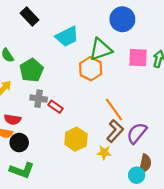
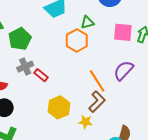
green triangle: (101, 49) -> (87, 22), size x0.6
gray cross: (39, 99) -> (25, 67), turned -35
purple semicircle: (137, 133) -> (124, 70), moved

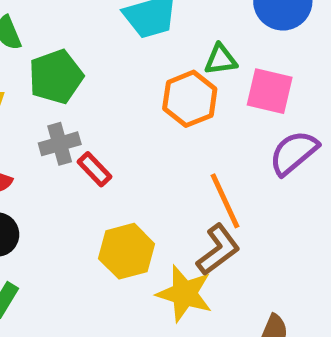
pink square: (123, 32) -> (270, 91), moved
purple semicircle: (124, 70) -> (294, 153), moved
yellow star: (85, 122) -> (184, 294), size x1.6

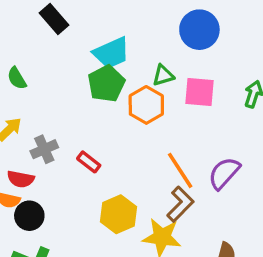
green pentagon: (56, 77) -> (106, 84), moved
gray cross: (60, 144) -> (44, 149), moved
purple semicircle: (294, 153) -> (224, 173), moved

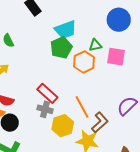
gray cross: (44, 149) -> (45, 109), moved, turned 35
red rectangle: (89, 162) -> (47, 93), size x1.5
orange line: (180, 170) -> (82, 107), moved

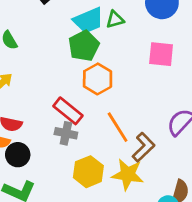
green triangle: (95, 45) -> (115, 19), moved
orange hexagon: (84, 62) -> (98, 79), moved
yellow hexagon: (63, 126) -> (88, 172), moved

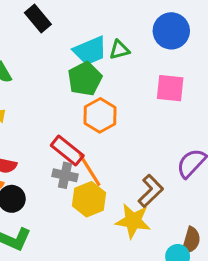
orange line: (118, 127) -> (90, 170), moved
yellow hexagon: (88, 172) -> (89, 199), moved

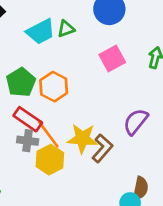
green pentagon: (85, 79) -> (21, 82), moved
pink square: (170, 88) -> (112, 58), turned -30
yellow star: (133, 221) -> (82, 138), moved

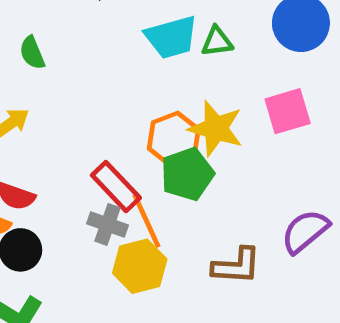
green pentagon: (21, 82) -> (187, 174), moved
yellow star: (82, 138) -> (216, 128), moved
brown L-shape: (102, 148) -> (236, 266), turned 40

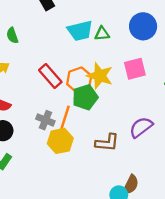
red rectangle: (116, 187) -> (50, 76), moved
orange line: (147, 221) -> (64, 119), turned 40

